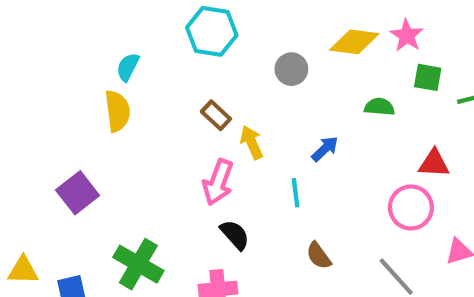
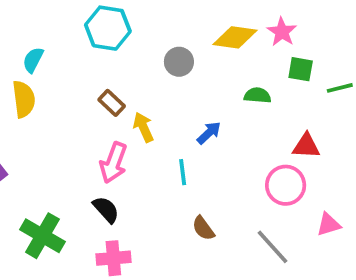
black semicircle: (235, 235) -> (106, 210), moved

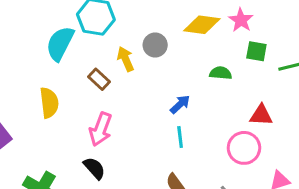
cyan semicircle: (33, 60) -> (60, 43), moved, size x1.6
yellow semicircle: (24, 99) -> (49, 103), moved
yellow arrow: (143, 127) -> (126, 59), moved
cyan line: (183, 172) -> (180, 137), moved

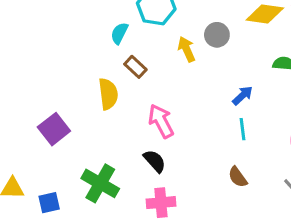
cyan semicircle: (60, 43) -> (119, 33), size x0.6
brown rectangle: (99, 79) -> (135, 67), moved
pink arrow: (101, 129) -> (161, 121), turned 132

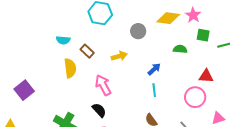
cyan semicircle: (119, 33) -> (63, 40), moved, turned -112
yellow arrow: (187, 49) -> (119, 56), moved, turned 98
purple square: (54, 129) -> (24, 90), moved

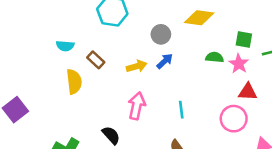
pink star: (193, 15) -> (239, 64), moved
blue arrow: (154, 69) -> (165, 61), moved
pink arrow: (103, 85) -> (137, 106), moved, turned 40

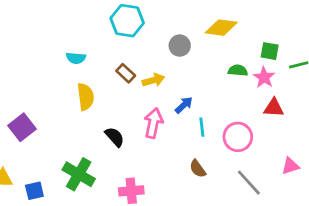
brown rectangle: (96, 60) -> (126, 73), moved
blue arrow: (165, 61) -> (184, 105), moved
pink circle: (234, 119) -> (238, 137), moved
black semicircle: (111, 135) -> (115, 137), moved

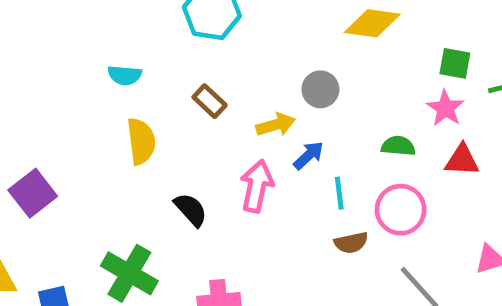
gray circle: (180, 46) -> (320, 89), moved
green semicircle: (238, 70) -> (398, 146), moved
yellow arrow: (153, 80) -> (276, 125), moved
brown semicircle: (198, 169) -> (351, 243), moved, turned -66

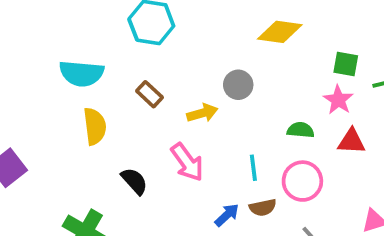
cyan semicircle: (125, 75) -> (82, 73), size x1.6
blue arrow: (309, 155) -> (227, 215), moved
pink arrow: (257, 186) -> (187, 162), turned 132

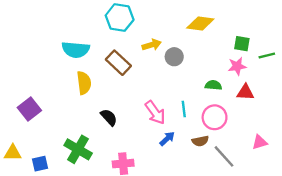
brown rectangle: (149, 94) -> (118, 63), size x1.5
pink star: (338, 100) -> (237, 66), turned 30
yellow arrow: (202, 113) -> (152, 45), moved
pink arrow: (187, 162) -> (155, 113), moved
brown semicircle: (263, 207) -> (200, 141), moved

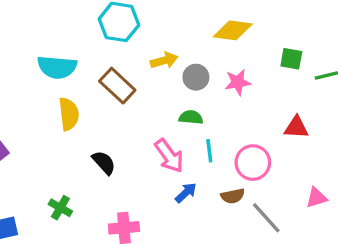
pink star: (237, 66) -> (238, 82), moved
green semicircle: (213, 85) -> (191, 117), moved
green cross: (78, 149) -> (60, 208), size x0.6

